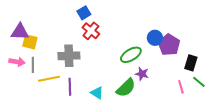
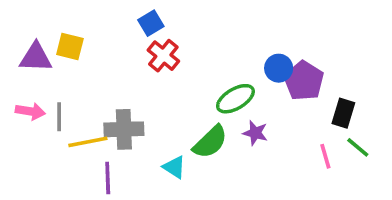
yellow square: (30, 42) -> (70, 47), moved
gray cross: (69, 56) -> (124, 129), moved
purple line: (70, 87) -> (108, 178), moved
green semicircle: (126, 88) -> (210, 142), moved

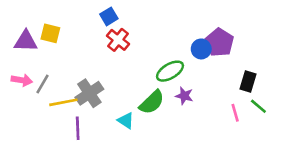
purple pentagon: (304, 81) -> (219, 42), moved
gray line: (59, 117) -> (43, 84), turned 30
gray cross: (124, 129) -> (89, 93), turned -32

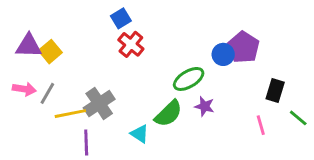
yellow square: (50, 33) -> (50, 52), moved, turned 36
green line: (258, 106) -> (298, 118), moved

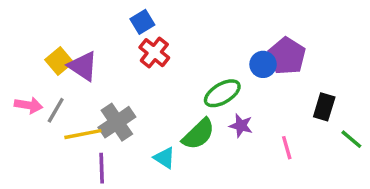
purple triangle: (29, 46) -> (83, 66), moved, turned 32
pink line: (261, 125) -> (287, 148), moved

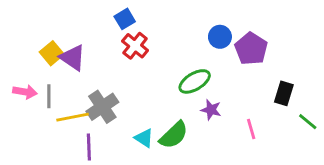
blue circle: (263, 64) -> (220, 37), moved
gray line: (56, 110) -> (49, 96), turned -30
green semicircle: (198, 134) -> (174, 135), moved

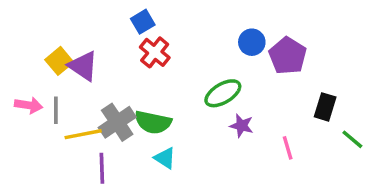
green semicircle: (174, 135) -> (153, 122), moved, turned 56

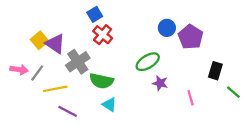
gray line: (56, 110) -> (37, 73), turned 36
gray cross: (117, 122) -> (78, 62), moved
purple line: (102, 168) -> (68, 111), turned -60

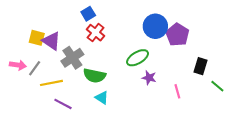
blue circle: (167, 28) -> (155, 26), size x1.5
yellow square: (39, 40) -> (37, 38), turned -35

